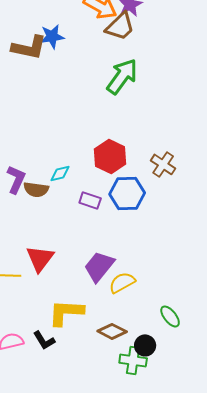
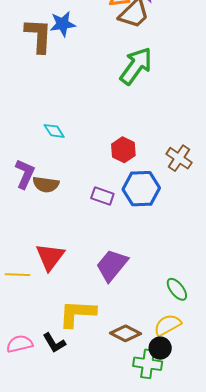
brown L-shape: (29, 47) -> (38, 36), turned -99
red hexagon: (110, 156) -> (123, 150), size x0.7
cyan diamond: (60, 173) -> (54, 131), moved, turned 70
yellow semicircle: (122, 282) -> (167, 325), moved
green ellipse: (170, 316) -> (177, 289), moved

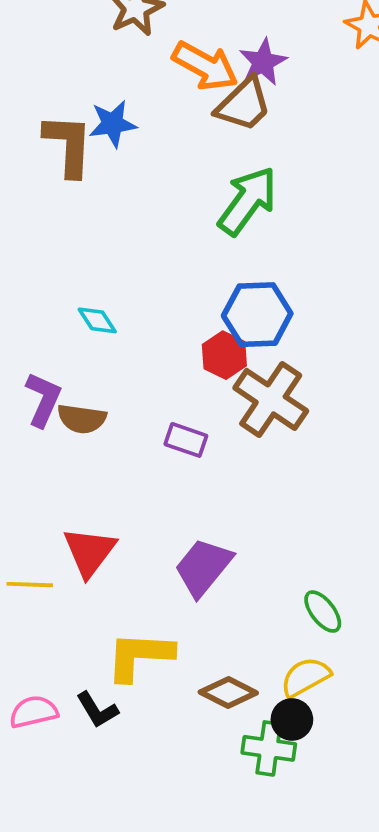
brown cross: (179, 158) -> (271, 399), moved, size x1.5
blue hexagon: (141, 189) -> (257, 315), moved

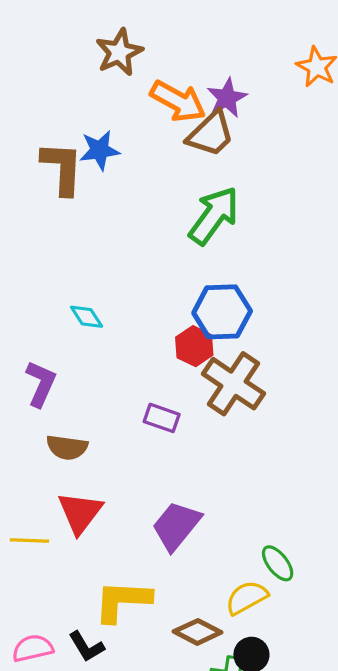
brown semicircle: (82, 419) -> (67, 447), moved
yellow semicircle: (305, 677) -> (247, 598), moved

